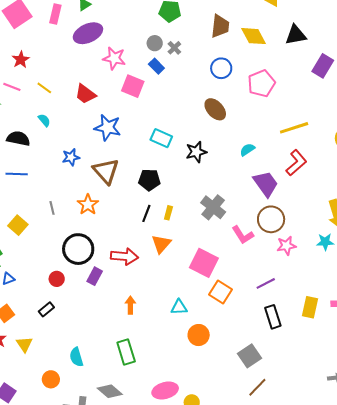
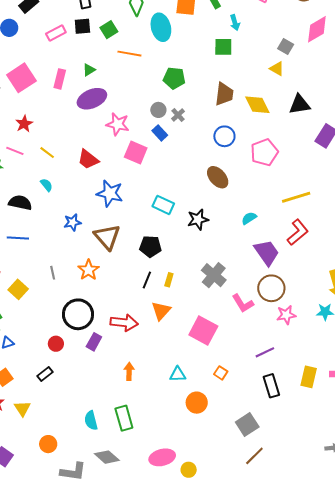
orange square: (220, 292) -> (221, 373), moved, size x0.6
cyan semicircle: (76, 357) -> (91, 421), moved

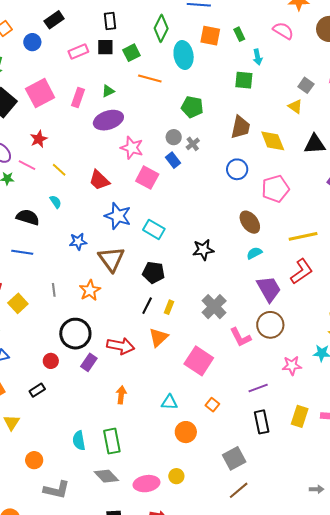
brown ellipse: (218, 177) -> (250, 222), moved
cyan rectangle: (163, 205) -> (154, 229), moved
pink star: (286, 315) -> (292, 366), moved
gray diamond: (107, 457) -> (106, 476), moved
yellow circle: (189, 470) -> (176, 476), moved

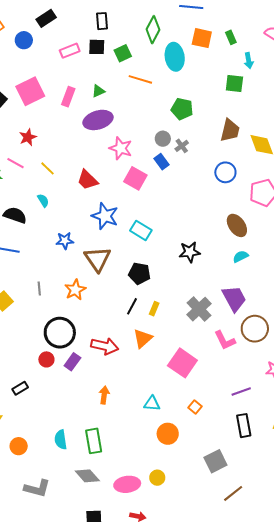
purple trapezoid: (269, 289) -> (234, 298), moved
red circle: (51, 361) -> (46, 359), moved
orange circle: (34, 460) -> (19, 446), moved
brown line: (239, 490) -> (233, 493), moved

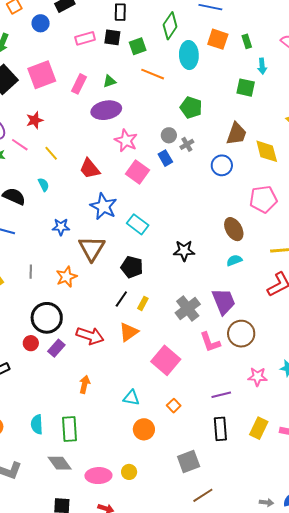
blue circle: (225, 172) -> (222, 165), moved

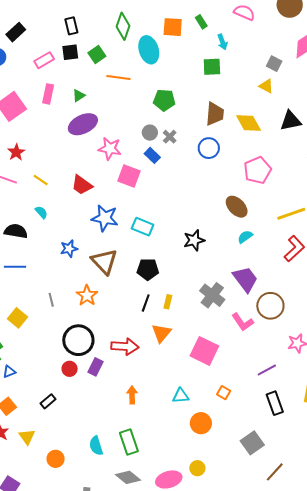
pink rectangle: (79, 84) -> (48, 94), moved

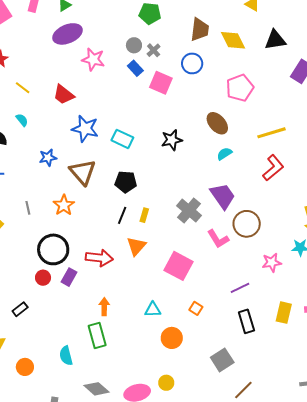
pink square: (129, 176) -> (161, 83), moved
black star: (194, 240) -> (172, 140), moved
green rectangle: (129, 442) -> (97, 335), moved

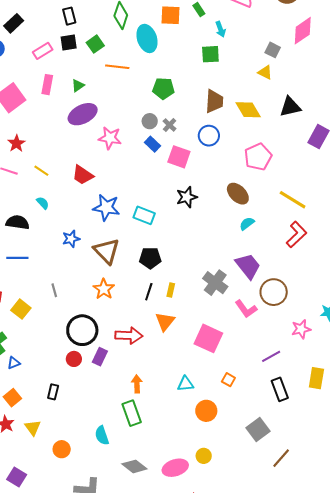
yellow line: (272, 133) -> (293, 200), turned 52
black star: (172, 140) -> (187, 197), moved
orange star: (64, 205) -> (104, 289), moved
black rectangle: (20, 309) -> (53, 392), turned -35

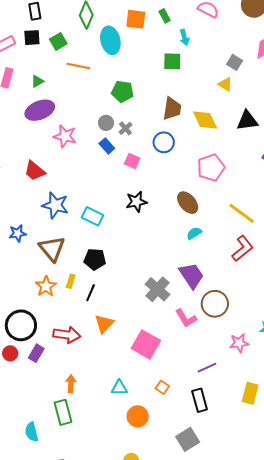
pink square: (179, 157) -> (132, 161), size x0.7
yellow rectangle: (171, 290) -> (71, 281), moved
black rectangle: (280, 389) -> (200, 400), moved

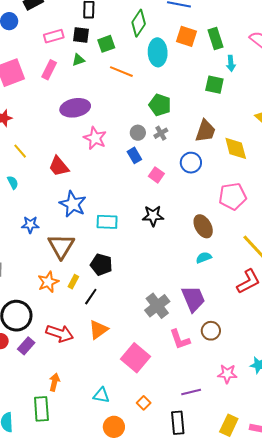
green rectangle: (165, 16) -> (215, 39), size x1.5
green triangle: (37, 81) -> (78, 60), moved
gray cross: (125, 128) -> (161, 133), moved
cyan rectangle: (92, 216) -> (107, 222), turned -35
brown circle: (215, 304) -> (211, 331), size x0.7

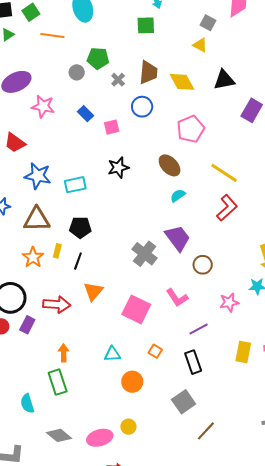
gray circle: (138, 133) -> (77, 72), moved
gray cross: (161, 133) -> (118, 80), moved
pink square: (156, 175) -> (112, 127), turned -35
brown triangle: (61, 246) -> (37, 219), turned -48
pink L-shape: (180, 339) -> (177, 298), moved

